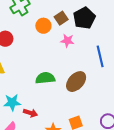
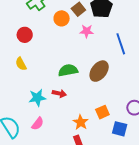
red arrow: (30, 113) -> (59, 93), moved

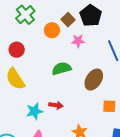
yellow semicircle: (21, 64) -> (15, 79), size x1.6
green semicircle: (68, 70) -> (62, 69), moved
orange square: (102, 112) -> (109, 106), moved, turned 32

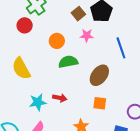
orange circle: (52, 30) -> (57, 41), moved
red circle: (17, 50) -> (25, 25), moved
orange square: (109, 106) -> (100, 103), moved

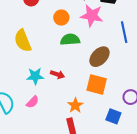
pink star: (87, 35) -> (92, 16), size x1.6
orange square: (100, 103) -> (97, 84), size x1.5

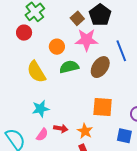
yellow semicircle: (23, 41) -> (36, 72), moved
brown ellipse: (99, 57) -> (100, 67), moved
red arrow: (57, 74) -> (61, 129), moved

